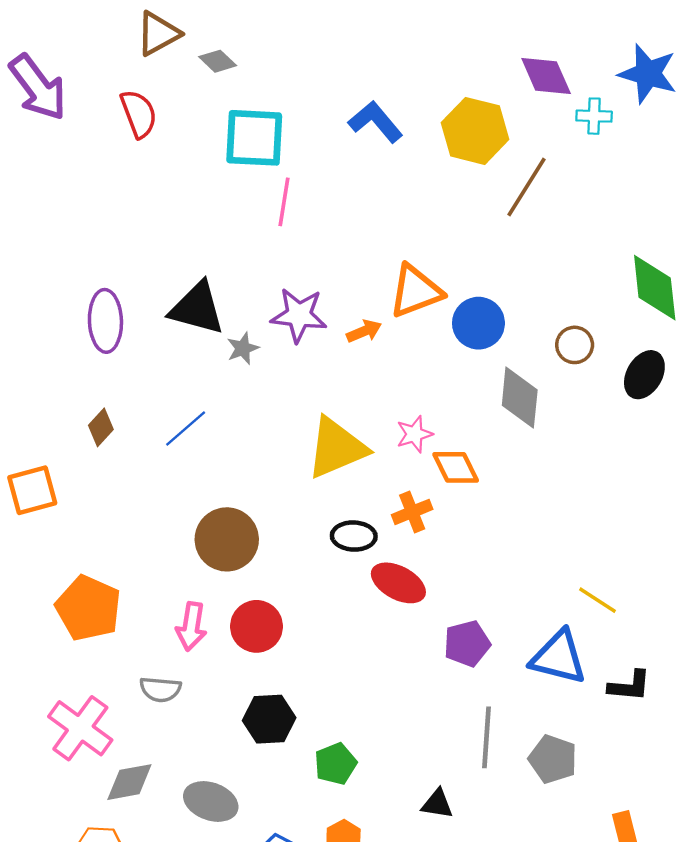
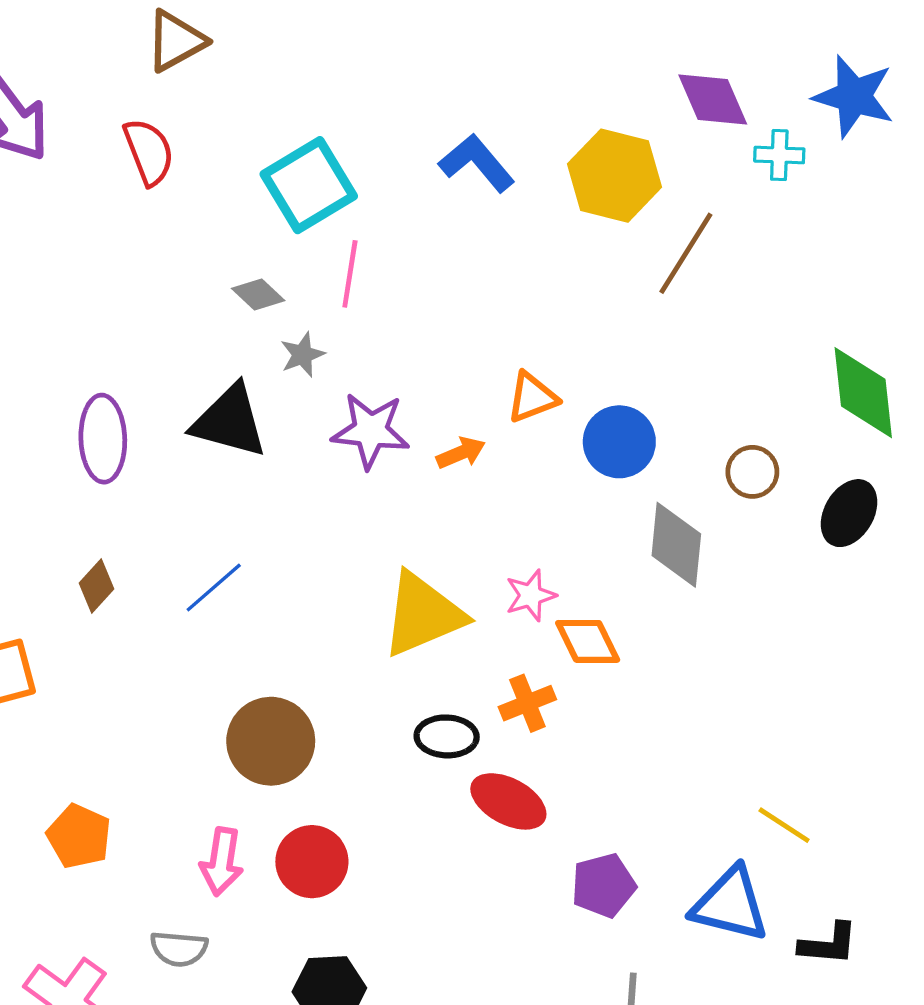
gray diamond: (218, 61) -> (258, 294), moved
cyan square: (254, 138) -> (309, 185), turned -34
orange triangle: (416, 291) -> (532, 397), size x0.7
gray star: (243, 348) -> (302, 355), moved
orange pentagon: (88, 608) -> (79, 836), size x0.7

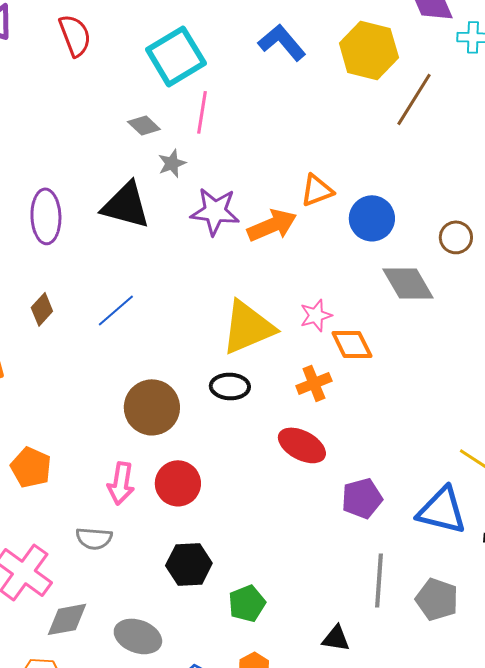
orange arrow: (461, 453) -> (272, 225), size x1.6
gray diamond: (676, 545) -> (408, 283), turned -36
black ellipse: (447, 736) -> (230, 386), moved

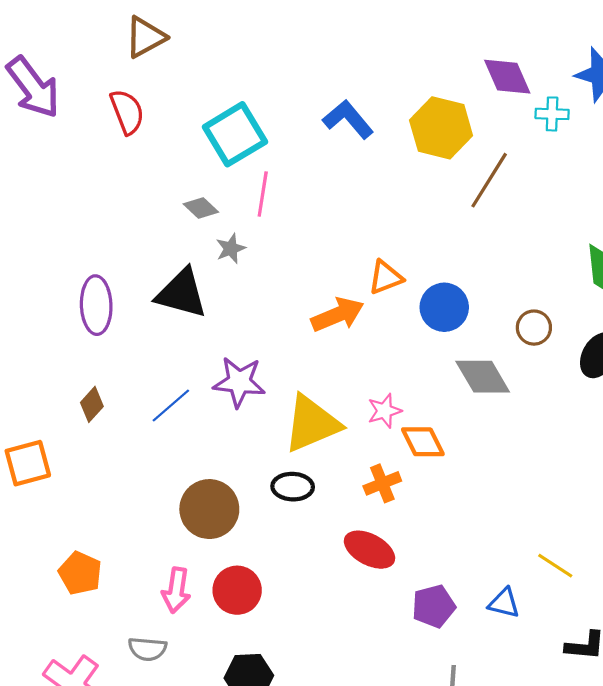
purple star: (215, 211) -> (239, 382), moved
blue triangle: (442, 510) -> (504, 603), moved, size x0.6

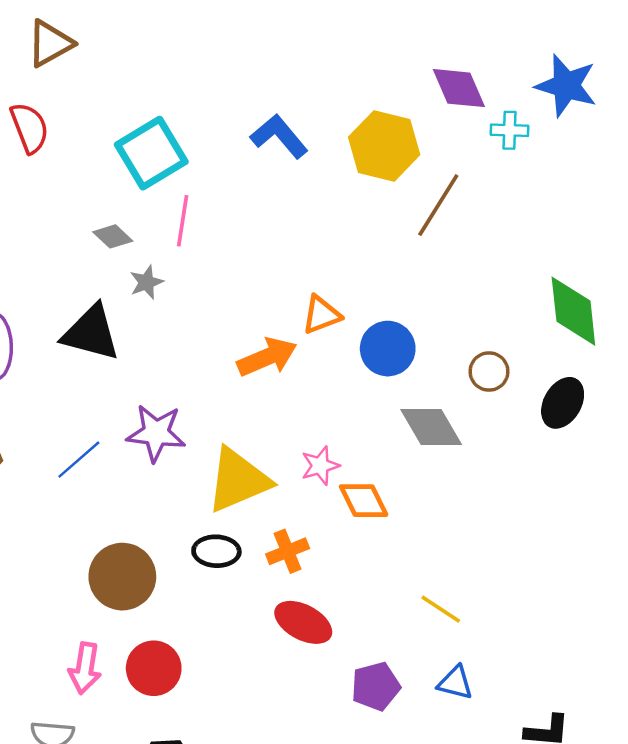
orange cross: (382, 483) -> (288, 551), moved
yellow line: (555, 566) -> (441, 609), moved

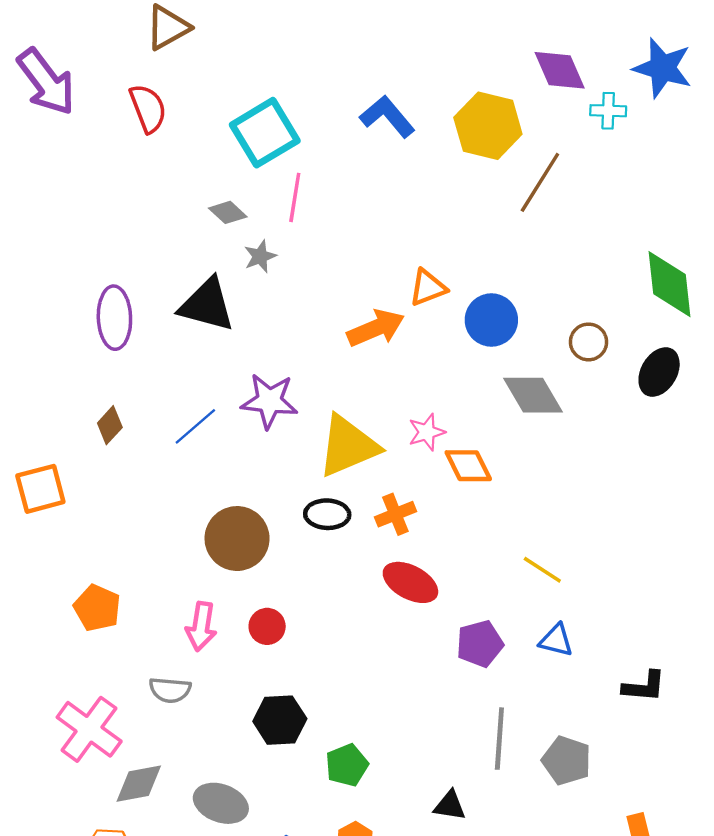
red circle: (154, 668) -> (267, 626), size x0.7

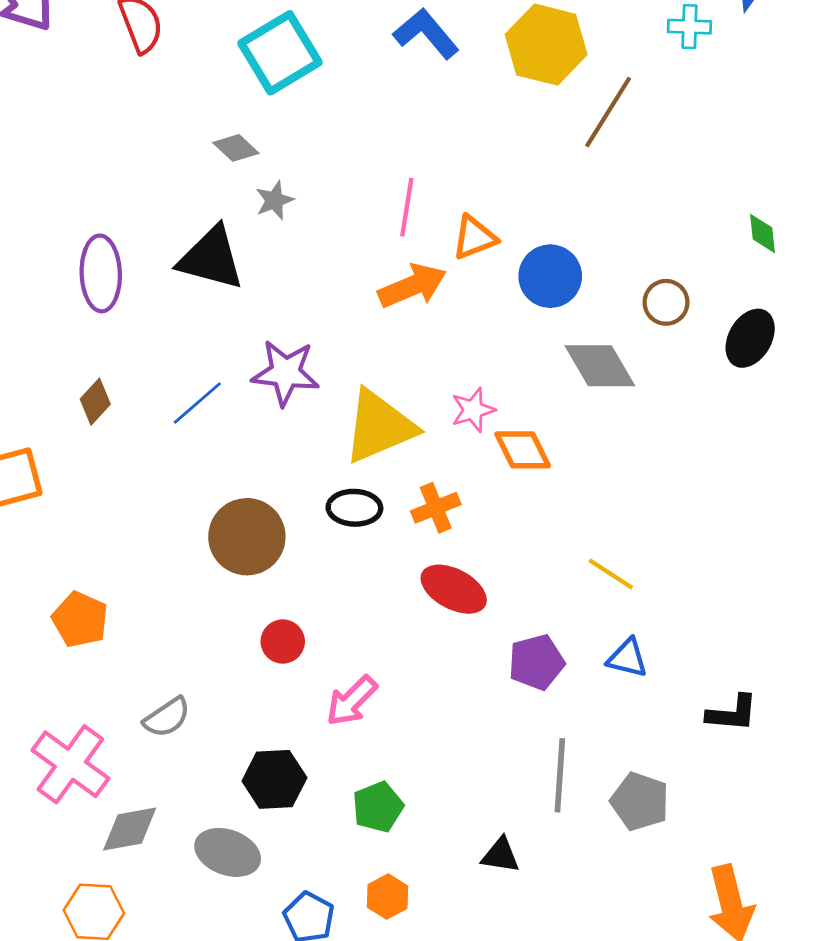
pink line: (295, 197) -> (407, 207), moved
green diamond: (669, 284) -> (763, 233), size x0.5
pink arrow: (201, 626) -> (352, 701), moved, turned 36
gray semicircle: (170, 690) -> (167, 717), turned -39
black hexagon: (280, 720) -> (274, 779), moved

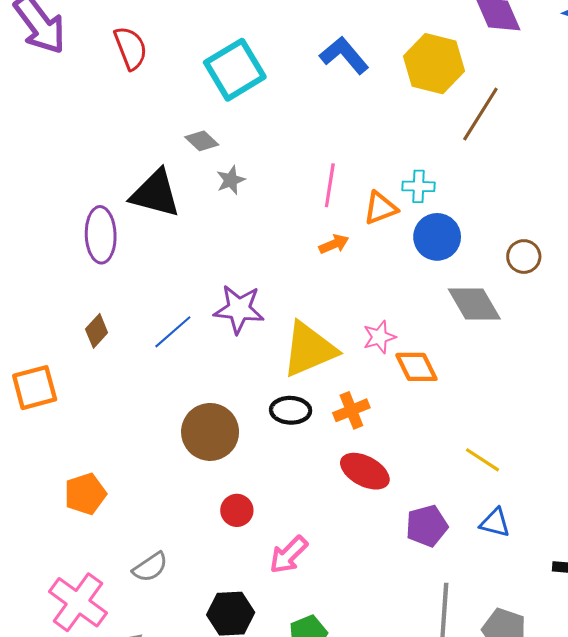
cyan cross: (689, 27) -> (419, 186), moved
black triangle: (211, 258) -> (155, 194), moved
orange arrow: (412, 286) -> (334, 244), size x0.6
orange pentagon: (80, 619) -> (85, 494), turned 30

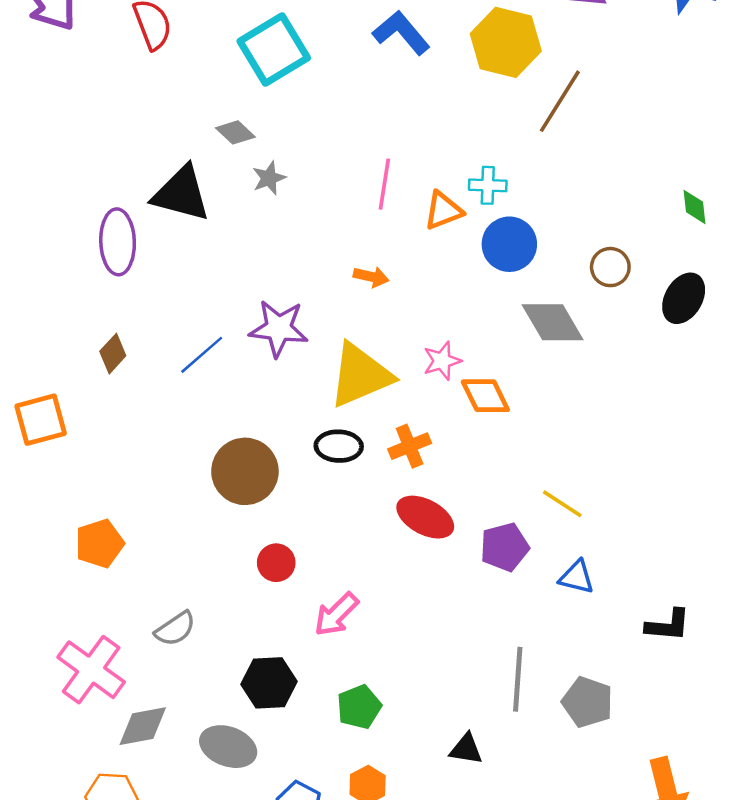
orange arrow: (334, 244) -> (371, 277), moved, turned 36
purple pentagon: (427, 526) -> (505, 547), moved

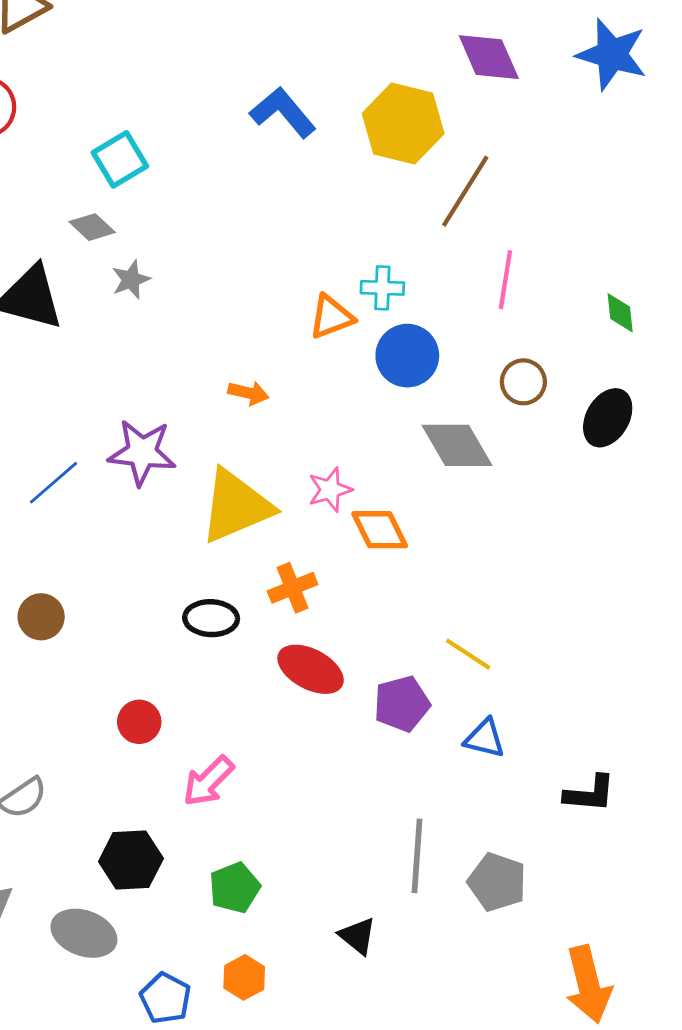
cyan square: (274, 50) -> (120, 159), moved, size x0.7
pink line: (384, 184) -> (505, 280), moved
black ellipse: (339, 446) -> (211, 618), moved
brown circle: (245, 471) -> (41, 617), moved, size x0.6
black triangle: (466, 749) -> (358, 936), turned 30

